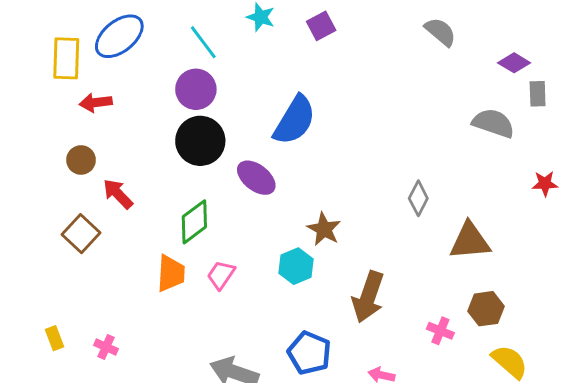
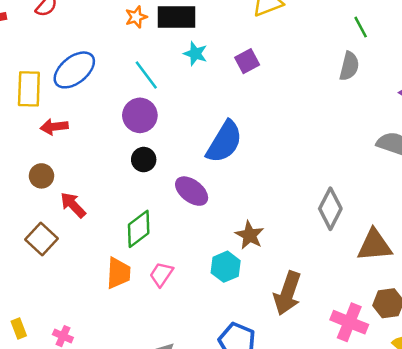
gray semicircle: (440, 32) -> (349, 66), turned 64
black circle: (200, 141) -> (144, 160), size x0.6
gray diamond: (418, 198) -> (330, 209), size x1.4
pink cross: (440, 331) -> (349, 322), size x1.6

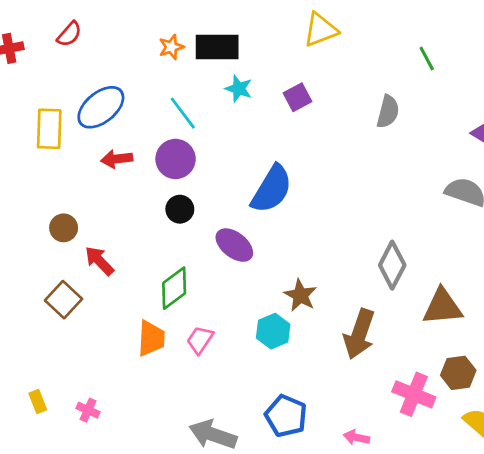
gray semicircle: (349, 66) -> (388, 112), moved
red arrow: (54, 127) -> (117, 159), moved
brown arrow: (287, 293) -> (359, 334), moved

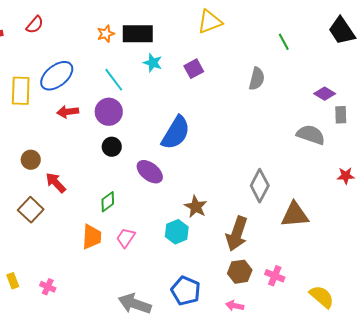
green diamond: (174, 288) -> (108, 202), size x0.7
brown hexagon: (458, 373) -> (240, 272), moved
pink cross: (414, 394) -> (275, 276), size x0.7

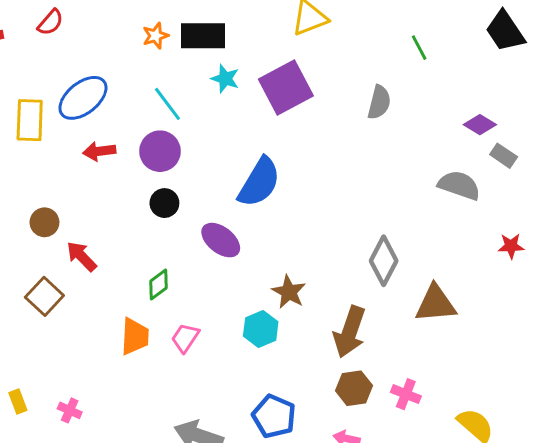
purple square: (194, 69) -> (286, 88), size x1.8
gray rectangle: (341, 115) -> (504, 156), turned -54

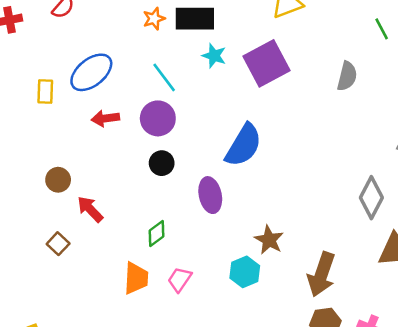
yellow rectangle: (30, 120) -> (45, 92), size x0.7
purple ellipse: (221, 240) -> (210, 195), turned 40
gray diamond: (384, 261) -> (371, 198), moved
brown square: (44, 296) -> (58, 244), size x0.7

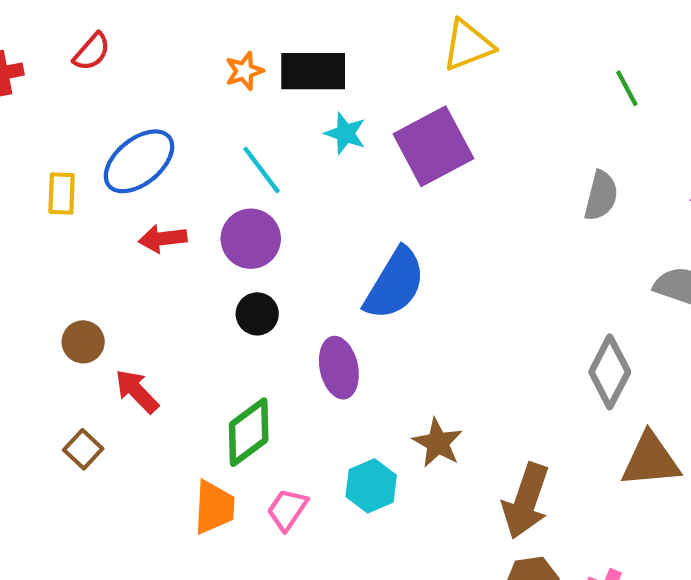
gray semicircle: (347, 76) -> (601, 196), moved
green diamond: (157, 233) -> (249, 432), size x1.5
cyan hexagon: (245, 272) -> (371, 486), moved

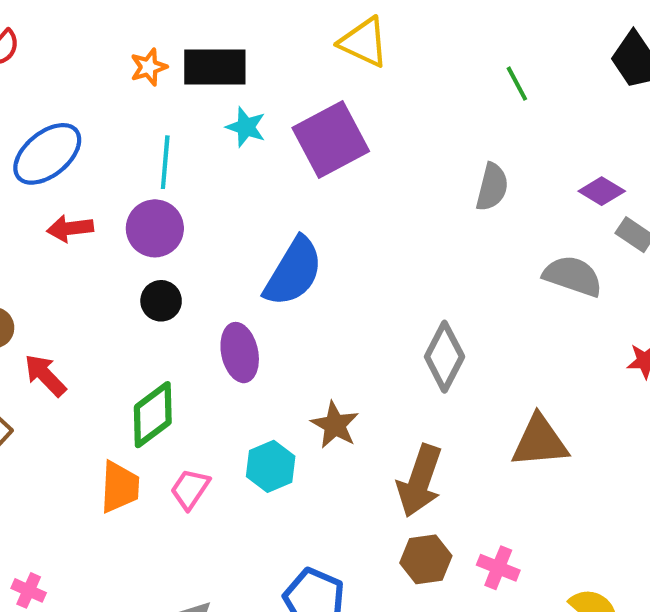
yellow triangle: (468, 45) -> (364, 42), turned 46
cyan line: (261, 170) -> (165, 162), turned 42
gray diamond: (610, 372) -> (444, 357), moved

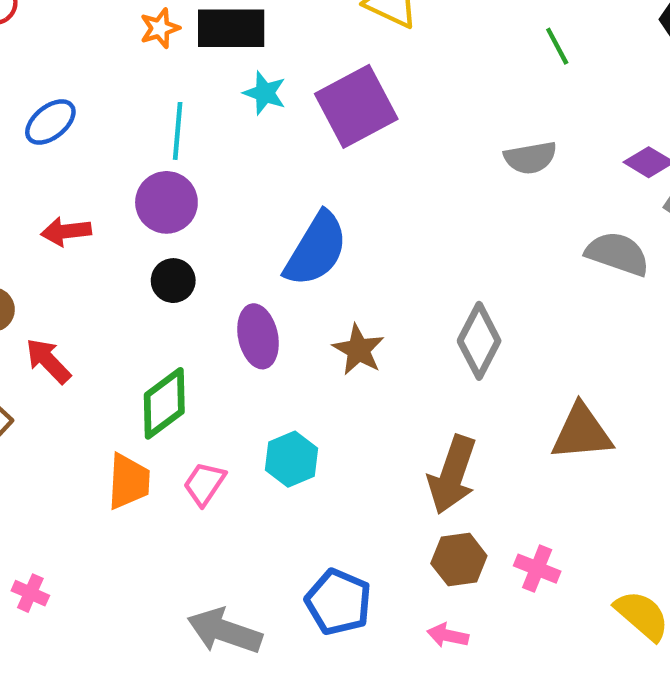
blue ellipse: (47, 154) -> (50, 122), size x0.7
gray semicircle: (492, 187) -> (530, 158), turned 66
red arrow: (70, 228) -> (66, 231), moved
brown star: (335, 425) -> (358, 350), moved

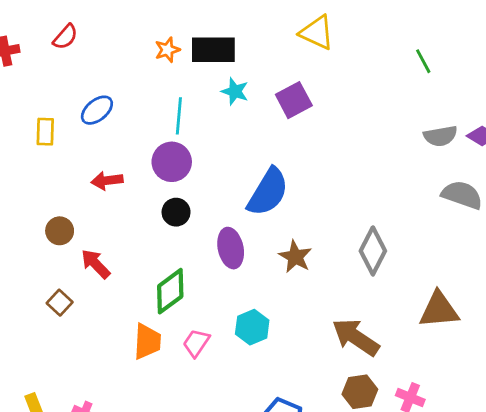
purple square: (356, 106) -> (294, 100), size x0.7
gray semicircle: (530, 158) -> (440, 136), moved
brown arrow: (452, 475) -> (356, 337), turned 105

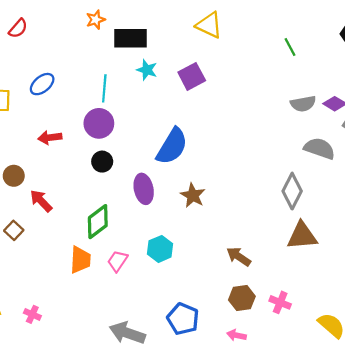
orange star: (167, 50) -> (96, 20), moved
gray diamond: (373, 251) -> (292, 191), moved
brown arrow: (356, 337) -> (239, 257), size x0.7

